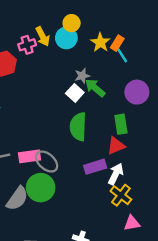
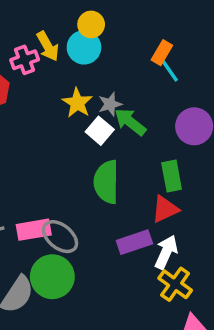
yellow star: (100, 42) -> (77, 103), moved

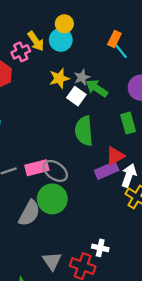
yellow star: (77, 103) -> (59, 78), turned 30
red triangle: (165, 209) -> (115, 156), moved

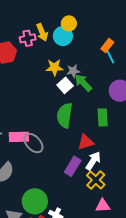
purple rectangle: (107, 170) -> (73, 166), moved, turned -48
green circle: (52, 199) -> (35, 201), moved

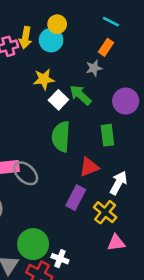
yellow arrow: (42, 32) -> (25, 38), turned 36
cyan line: (110, 57) -> (111, 22), moved, turned -32
gray star: (73, 71) -> (94, 68), moved
white arrow: (93, 161) -> (118, 183), moved

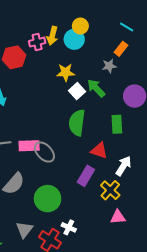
red triangle: (89, 167) -> (99, 150), turned 36
green circle: (33, 244) -> (48, 199), moved

